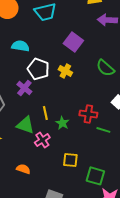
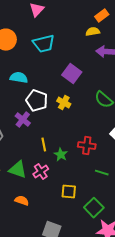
green triangle: (25, 125) -> (18, 170), moved
green line: (103, 130) -> (102, 173), moved
green square: (95, 176) -> (94, 208), turned 30

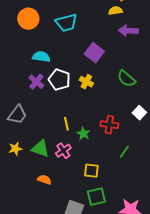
purple cross: (23, 120) -> (36, 82), moved
green line: (102, 173) -> (124, 152), turned -72
green square: (94, 208) -> (96, 197), moved, turned 30

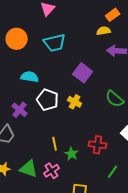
purple cross: (36, 82) -> (20, 110), moved

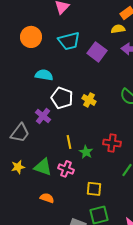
purple square: (83, 73) -> (97, 52), moved
purple cross: (20, 110) -> (43, 116), moved
pink cross: (52, 171) -> (66, 169), turned -35

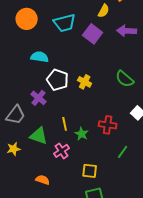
yellow semicircle: (118, 29) -> (104, 11), moved, turned 128
green triangle: (43, 167) -> (39, 136), moved
pink cross: (66, 169) -> (62, 151), turned 35

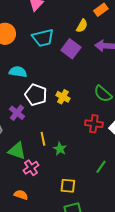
red cross: (108, 125) -> (94, 124), moved
pink cross: (62, 151) -> (31, 168), moved

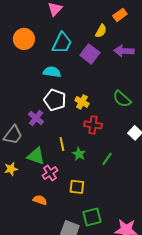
cyan trapezoid: (43, 38) -> (62, 43), turned -50
cyan semicircle: (18, 72) -> (52, 72), moved
red cross: (94, 124) -> (93, 125), moved
green line: (101, 167) -> (107, 159), moved
yellow square: (68, 186) -> (77, 187), moved

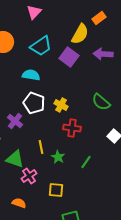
yellow semicircle: (101, 31) -> (80, 34), size x1.5
cyan trapezoid: (62, 43) -> (41, 46), turned 30

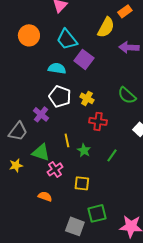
cyan trapezoid: (41, 46) -> (67, 39), turned 85
purple square: (69, 57) -> (84, 59), moved

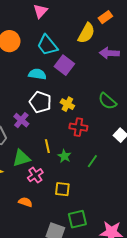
green triangle: (41, 152) -> (21, 158), turned -36

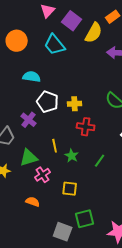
purple square: (64, 65) -> (72, 21), moved
cyan semicircle: (37, 74) -> (32, 77), moved
yellow cross: (67, 104) -> (75, 104), turned -32

